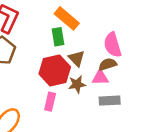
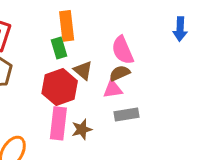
orange rectangle: (67, 18) -> (67, 26), turned 50
brown star: (77, 84) -> (82, 129), moved
pink rectangle: (50, 102) -> (58, 123), size x1.5

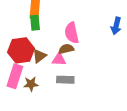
green rectangle: (59, 48) -> (35, 23), moved
brown triangle: (83, 70) -> (39, 56), moved, turned 32

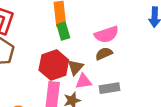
pink semicircle: (72, 33) -> (106, 34), turned -85
pink triangle: (59, 59) -> (84, 81), moved

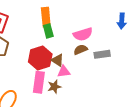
brown triangle: (75, 67) -> (58, 60), turned -40
gray rectangle: (109, 88) -> (102, 54), moved

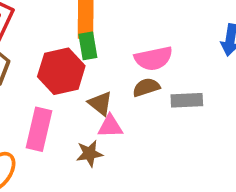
red hexagon: (40, 58) -> (61, 71), moved
pink rectangle: (39, 82) -> (39, 129), moved

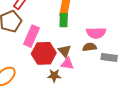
red hexagon: (61, 71) -> (44, 53), moved
pink rectangle: (39, 129) -> (31, 36), moved

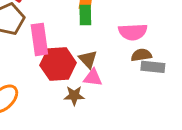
pink rectangle: (31, 36) -> (39, 39), turned -30
brown semicircle: (90, 47) -> (141, 55), moved

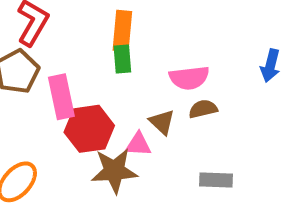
brown triangle: (88, 59) -> (162, 122), moved
gray rectangle: (153, 67) -> (216, 180), moved
brown star: (74, 96) -> (114, 171), size x1.6

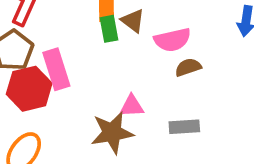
brown triangle: (162, 122) -> (133, 21), moved
red hexagon: (89, 129) -> (29, 89), moved
gray rectangle: (216, 180) -> (184, 127), moved

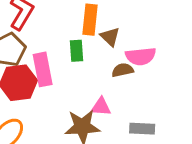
green rectangle: (109, 29) -> (77, 51), moved
brown semicircle: (188, 67) -> (123, 70), moved

